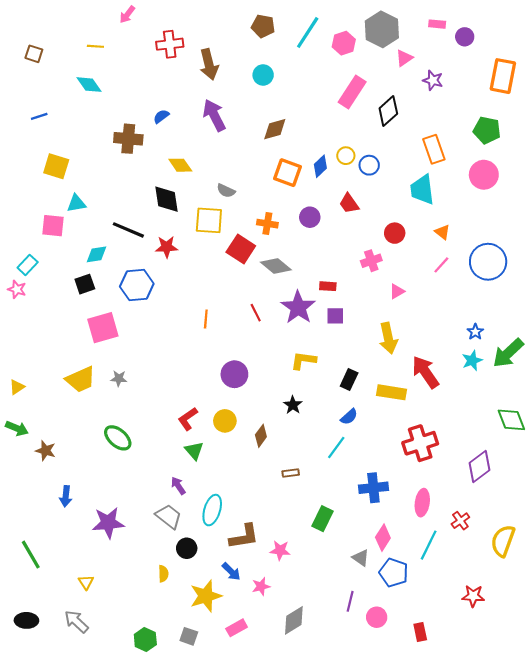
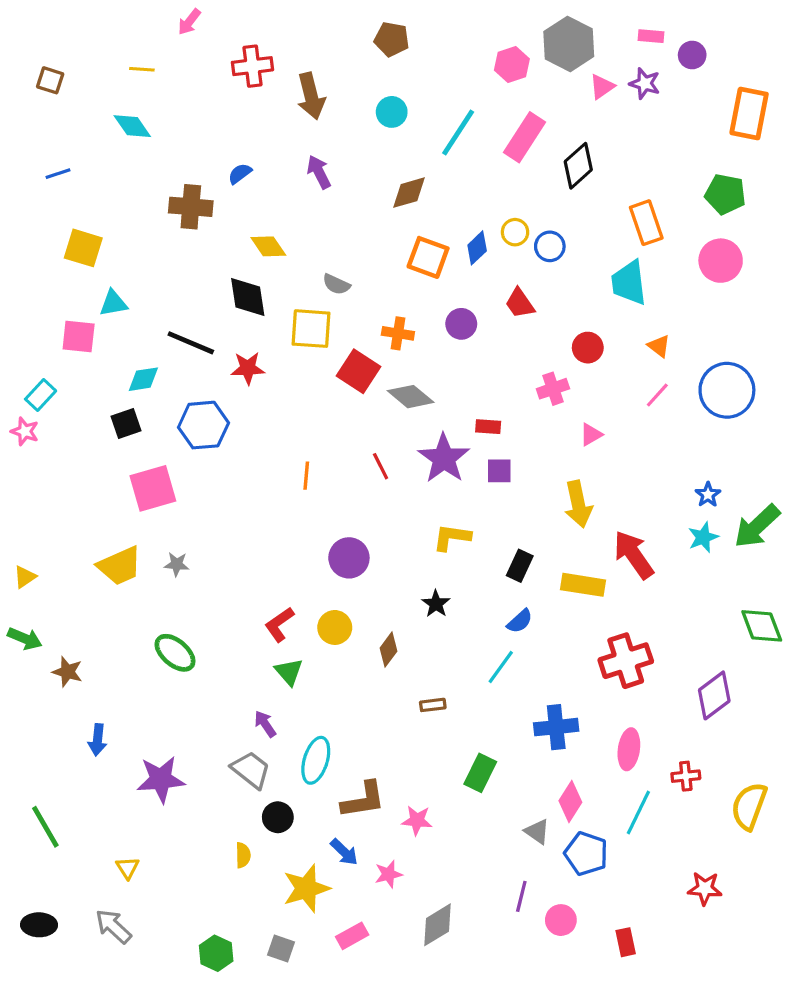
cyan line: (308, 33) -> (458, 133), moved
purple star: (433, 80) -> (645, 83), moved
purple arrow: (214, 115) -> (319, 172), size x0.7
red cross: (460, 521) -> (686, 776), turned 30

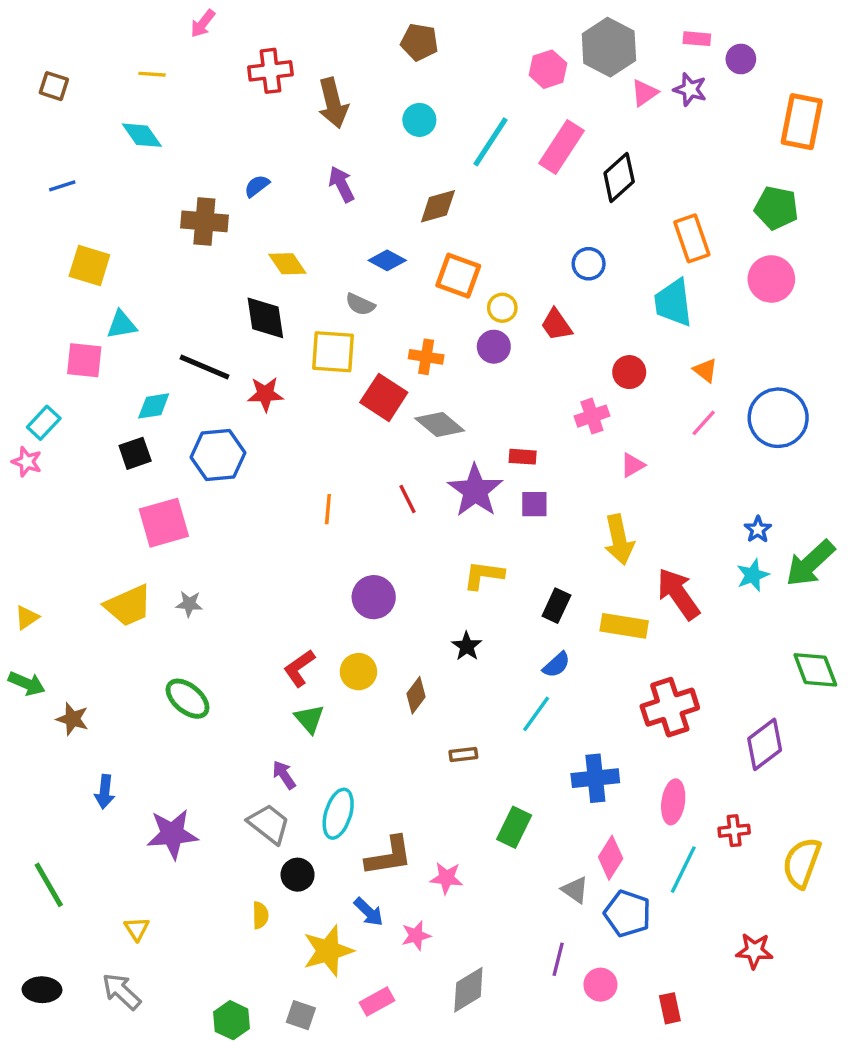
yellow circle: (515, 232) -> (502, 308), moved
blue diamond: (477, 248) -> (387, 260), moved, turned 72

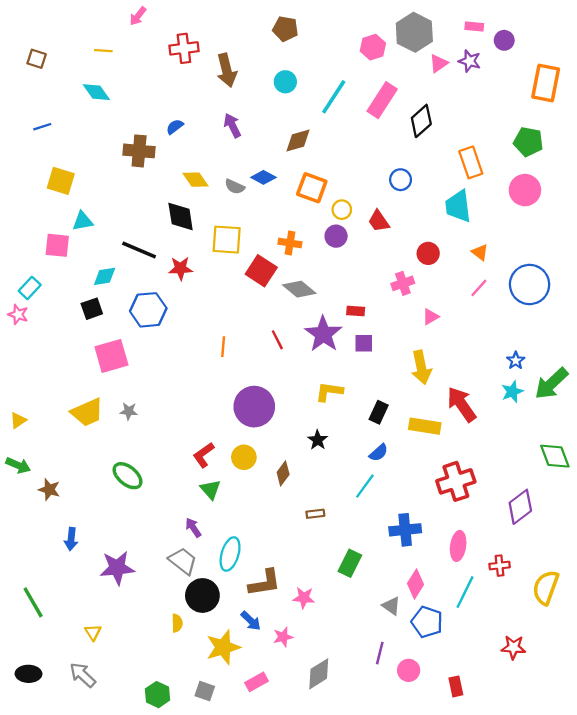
gray semicircle: (360, 304) -> (235, 187), moved
purple circle: (374, 597) -> (254, 407), size x1.4
black circle: (298, 875) -> (202, 595), size x1.5

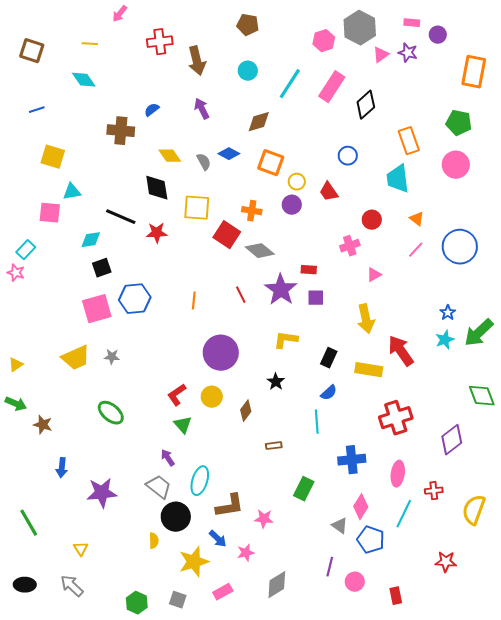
brown square: (37, 59) -> (32, 51), size x1.4
gray semicircle: (235, 187) -> (204, 162), turned -144
black square: (92, 309) -> (102, 268), moved
blue hexagon: (148, 310) -> (135, 299), moved
cyan line: (365, 486) -> (317, 422), turned -40

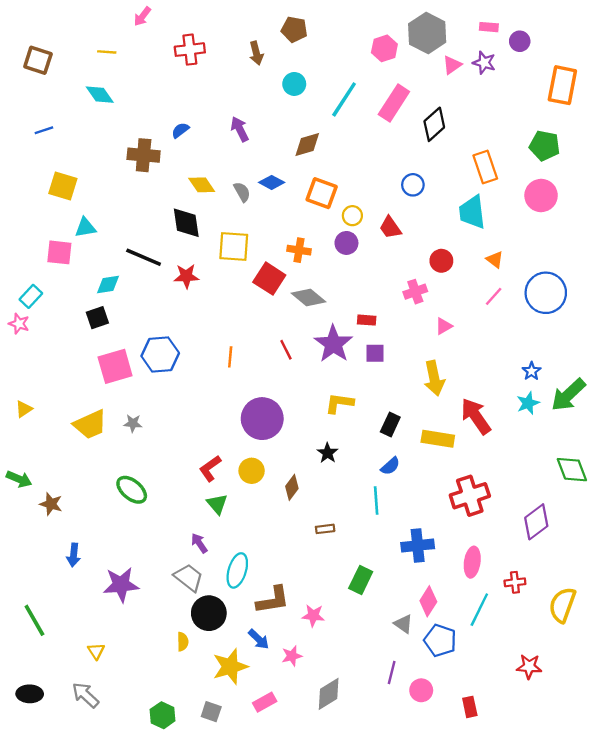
brown arrow: (197, 61) -> (256, 53), moved, size x0.7
black square: (102, 268) -> (97, 318), moved
yellow triangle: (16, 365) -> (24, 409), moved

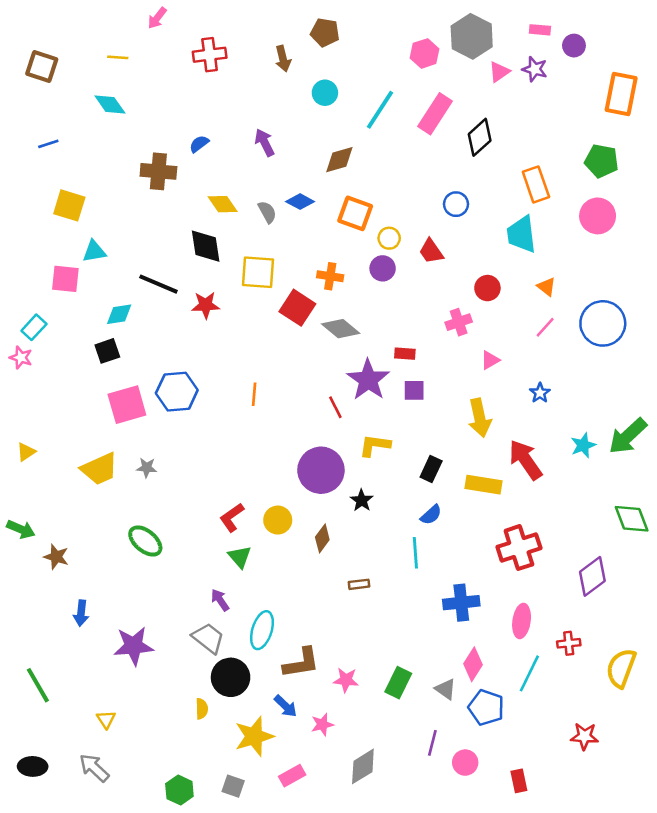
red line: (286, 350) -> (335, 407), moved
blue star: (532, 371) -> (540, 393), moved
purple circle: (262, 419) -> (321, 470), moved
green rectangle: (361, 580) -> (398, 683), moved

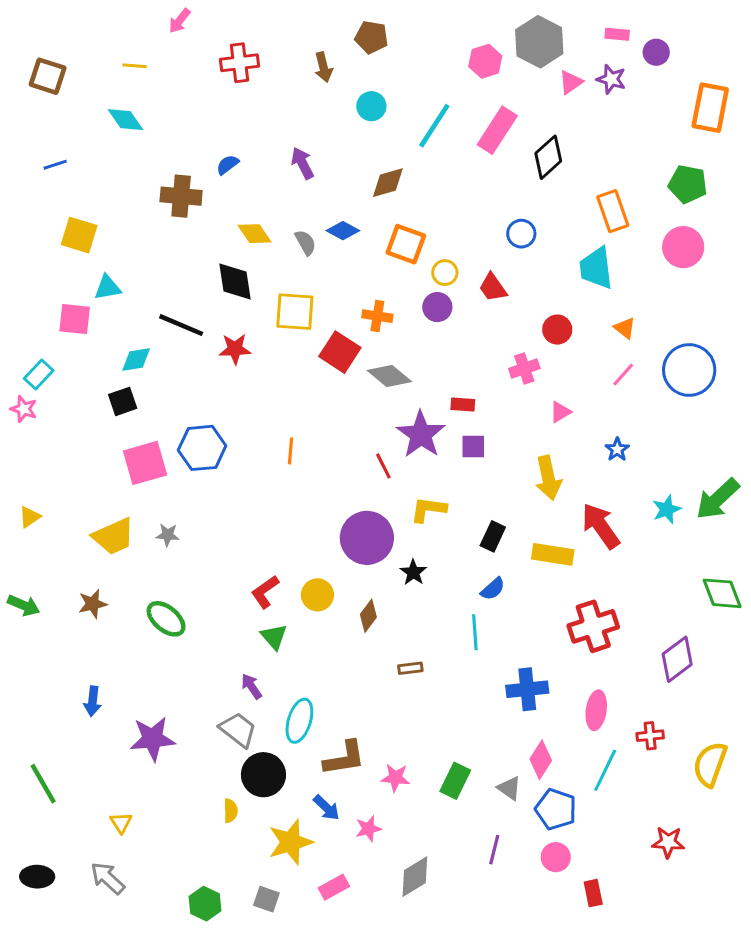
brown star: (56, 557) -> (93, 604), moved, turned -30
pink circle: (465, 763) -> (556, 857), moved

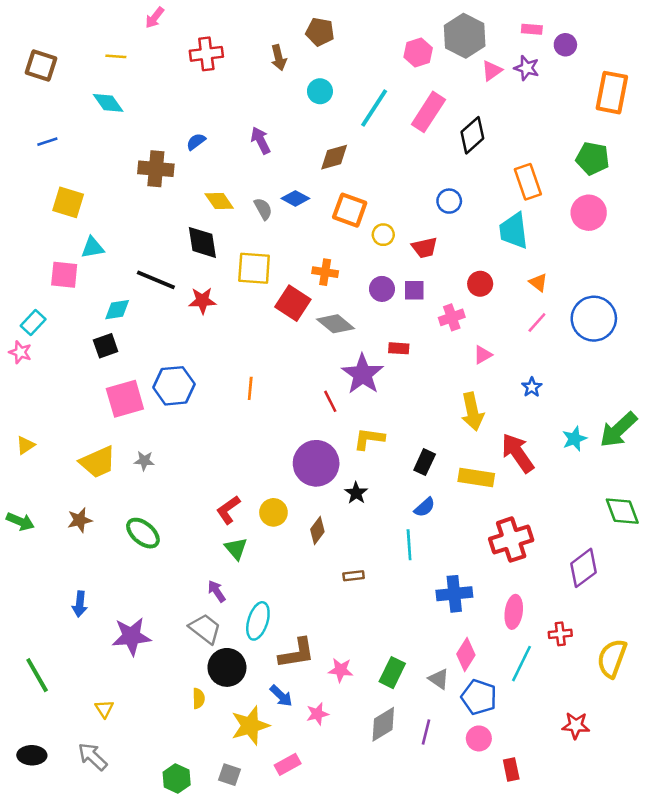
red trapezoid: (493, 288) -> (425, 248), turned -68
purple circle: (437, 307) -> (382, 289), moved
purple square: (473, 446) -> (414, 290), moved
gray diamond: (415, 877) -> (383, 724), moved

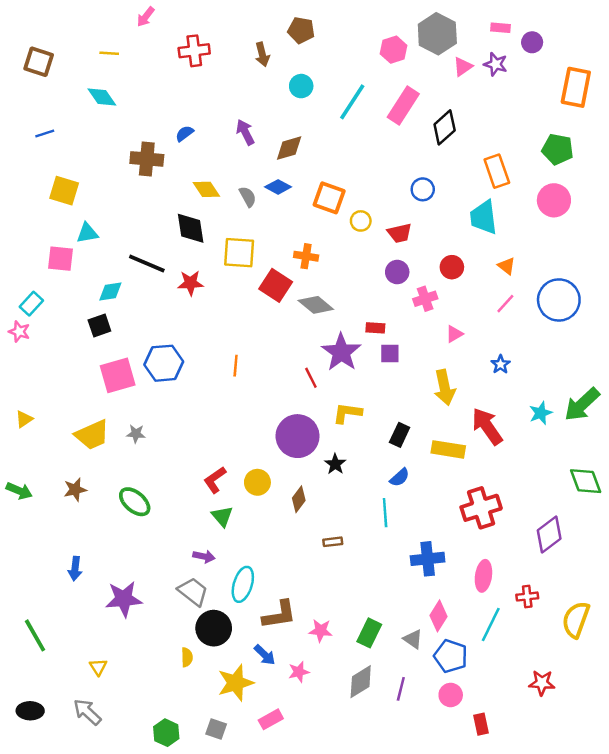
brown diamond: (334, 157) -> (289, 148), moved
purple circle: (382, 289) -> (397, 272), moved
purple square: (414, 290) -> (390, 353), moved
purple arrow: (217, 591) -> (204, 556), turned 135

